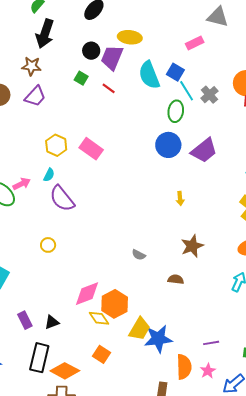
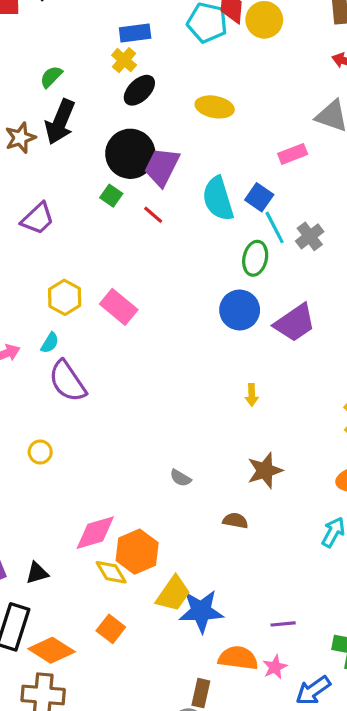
yellow ellipse: (130, 37) -> (215, 107), moved
black circle: (91, 51) -> (130, 154), size x1.8
brown star: (32, 66) -> (20, 138), moved, turned -30
orange semicircle: (184, 367) -> (238, 658), turned -85

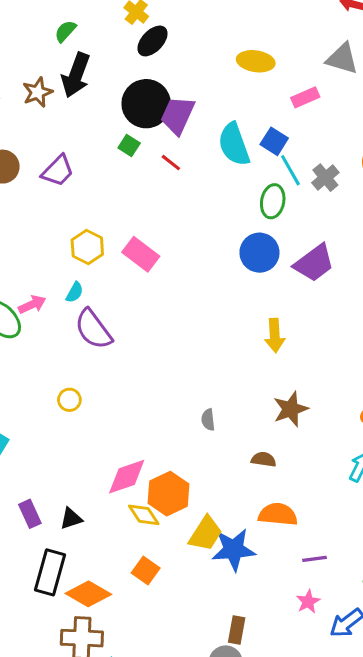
yellow ellipse: (215, 107) -> (256, 61), moved
yellow arrow: (252, 395) -> (275, 335), size x1.5
gray semicircle: (180, 478) -> (208, 420), turned 55
orange semicircle: (238, 658) -> (278, 514), moved

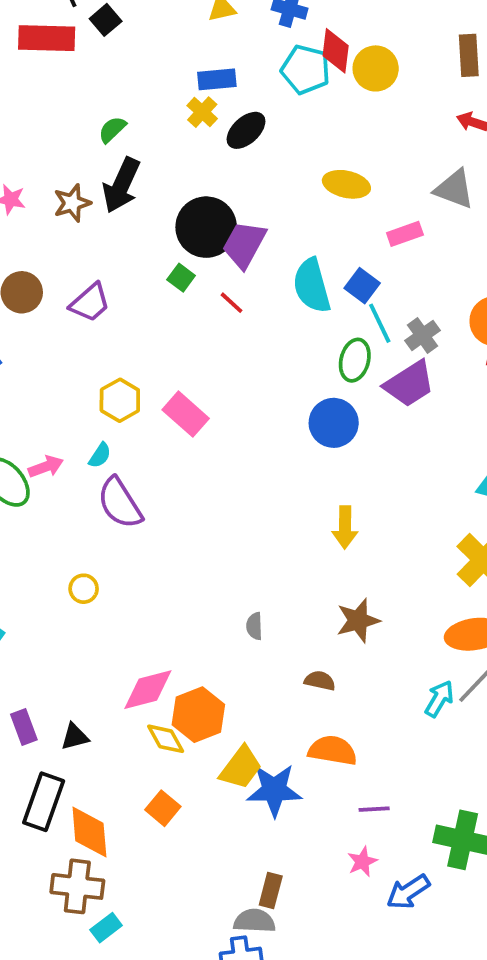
black ellipse: (152, 41) -> (246, 130), moved
purple trapezoid: (314, 263) -> (409, 384), moved
orange diamond: (88, 594) -> (89, 832), turned 51

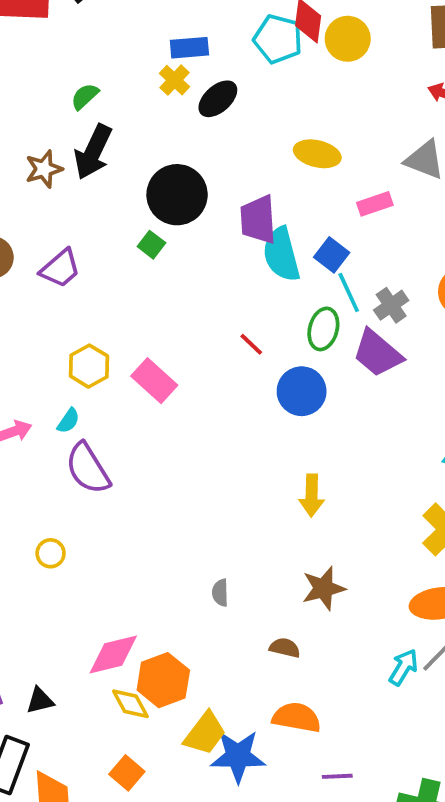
purple trapezoid: (244, 244) -> (258, 220), moved, turned -33
red line: (232, 303) -> (251, 344), moved
purple trapezoid: (409, 384) -> (377, 353), turned 72

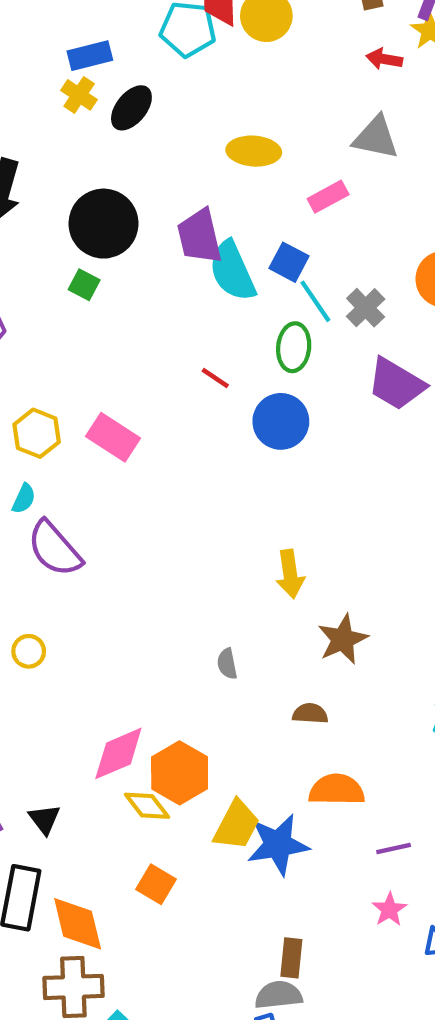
purple trapezoid: (377, 353) -> (396, 384), moved
yellow arrow: (312, 495) -> (290, 574), moved
black triangle: (40, 701) -> (45, 819), turned -44

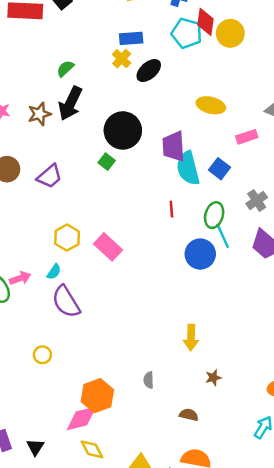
cyan line: (315, 301) -> (223, 236), moved
red line: (215, 378) -> (171, 209), moved, turned 42
brown star: (343, 639) -> (213, 378), size x0.6
orange hexagon: (180, 773) -> (97, 396), moved

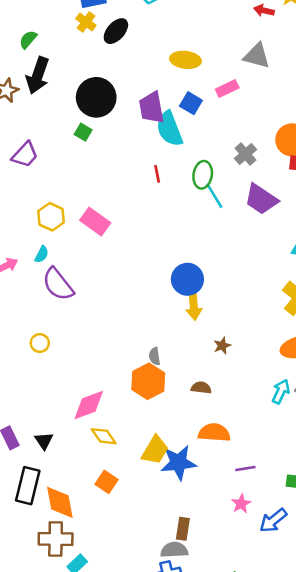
blue square: (220, 169) -> (191, 103), moved
blue circle: (200, 254) -> (187, 279), moved
orange hexagon: (97, 396) -> (148, 381), moved

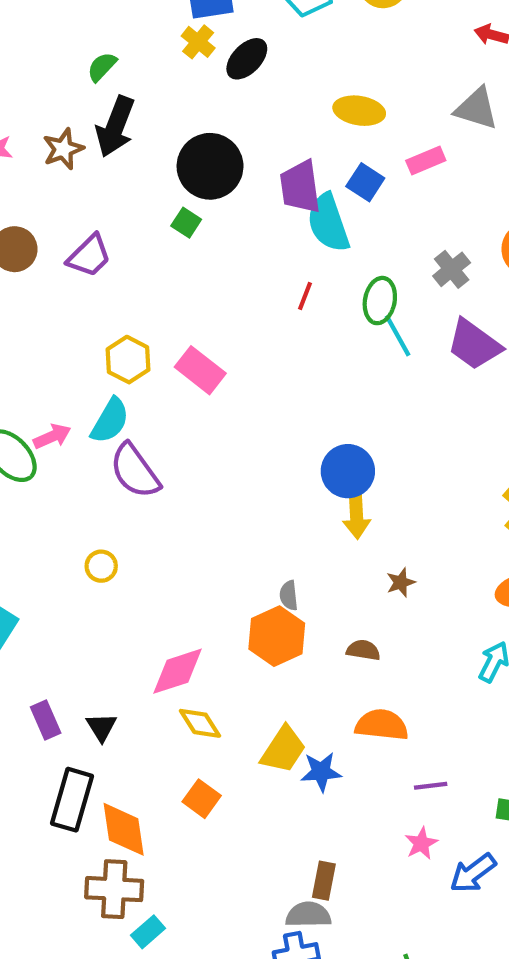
red line: (157, 174) -> (305, 296), turned 30
cyan semicircle: (42, 254) -> (110, 421), size x1.6
blue star: (178, 463) -> (321, 772), size x0.7

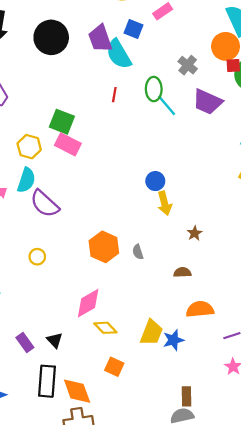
green square: (186, 223) -> (62, 122), moved, size x1.6
blue circle: (348, 471) -> (155, 181), size x0.7
orange hexagon: (277, 636) -> (104, 247), moved

